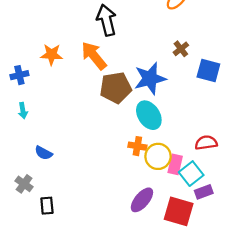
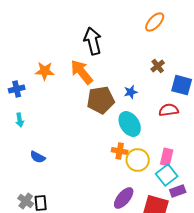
blue star: (150, 79) -> (131, 92), size x0.5
red semicircle: (206, 143) -> (169, 110), moved
pink rectangle: (175, 164) -> (167, 157), moved
gray cross: (24, 184) -> (26, 201), moved

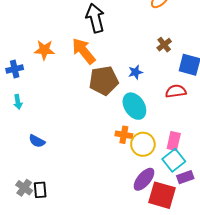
purple ellipse: (124, 198) -> (144, 179), moved

